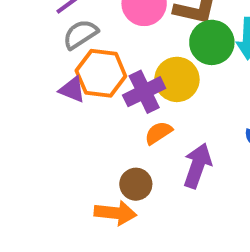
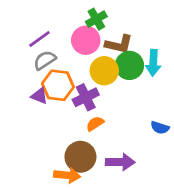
yellow circle: (177, 79) -> (104, 71), moved
purple arrow: (197, 166) -> (120, 162), moved, turned 72
brown circle: (136, 184) -> (80, 157), size x1.5

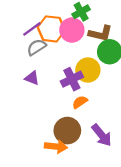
yellow circle: (104, 71) -> (88, 70), moved
orange hexagon: (58, 85) -> (51, 29), moved
purple arrow: (120, 162) -> (102, 135), turned 50

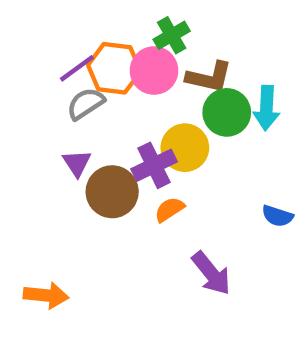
purple triangle: (32, 78) -> (77, 163), turned 35
brown circle: (67, 131) -> (112, 192), moved
orange arrow: (56, 147) -> (46, 295), moved

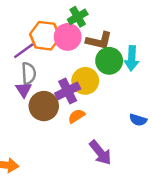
purple line: (77, 68) -> (24, 51), moved
gray semicircle: (86, 104) -> (29, 73), moved, turned 120

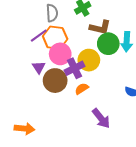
orange hexagon: (45, 36) -> (55, 38), moved
pink circle: (68, 37) -> (60, 54), moved
gray semicircle: (29, 73) -> (52, 13), moved

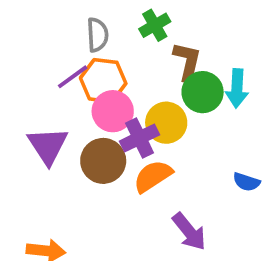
brown L-shape: (100, 27) -> (187, 62), turned -90
purple triangle: (39, 67) -> (48, 146), moved, size x1.6
orange semicircle: (82, 89) -> (153, 176), size x1.5

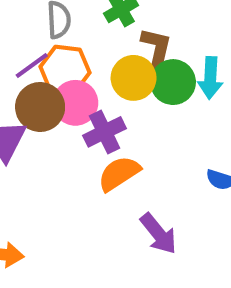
yellow circle: (166, 123) -> (134, 78), moved
brown circle: (103, 161) -> (40, 107), moved

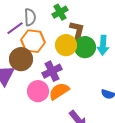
purple line: (32, 65) -> (15, 28), moved
pink circle: (75, 103) -> (38, 91), moved

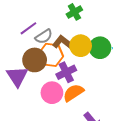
gray semicircle: (30, 17) -> (44, 36), moved, turned 60
brown L-shape: (77, 31) -> (63, 43), moved, turned -65
orange hexagon: (33, 41) -> (51, 55), moved

